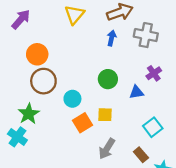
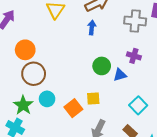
gray cross: (146, 35) -> (135, 21), moved
purple cross: (154, 73) -> (134, 56), turned -32
green circle: (108, 79) -> (102, 66), moved
cyan circle: (72, 99) -> (47, 99), moved

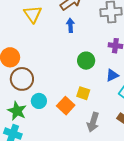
blue triangle: (120, 75) -> (112, 75), moved
yellow square: (93, 99) -> (83, 93), turned 32

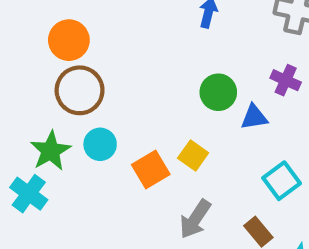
blue triangle: (112, 75) -> (254, 117), moved

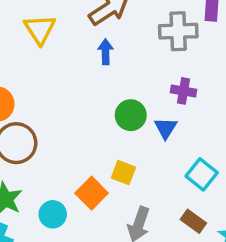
blue triangle: (254, 117) -> (166, 128), turned -35
cyan circle: (100, 144) -> (53, 214), moved

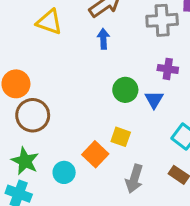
yellow triangle: (40, 29) -> (49, 22), turned -36

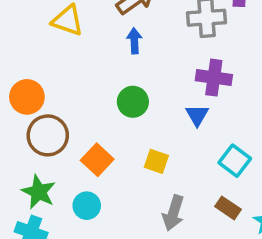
purple cross: (168, 69) -> (214, 78), size x1.4
green circle: (125, 90) -> (133, 102), moved
orange square: (95, 154) -> (97, 160), moved

